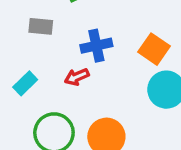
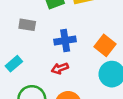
red arrow: (77, 77) -> (60, 68), moved

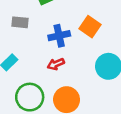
orange square: (105, 45) -> (90, 27), moved

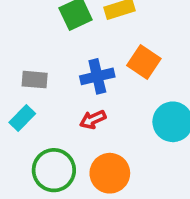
gray rectangle: (20, 22) -> (35, 80), moved

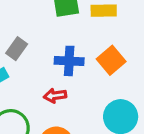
gray rectangle: (35, 80) -> (17, 49), turned -75

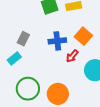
red arrow: (55, 96) -> (72, 56), moved, turned -32

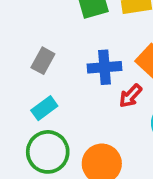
cyan rectangle: (14, 59) -> (44, 108), moved

